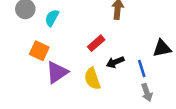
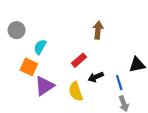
cyan semicircle: (52, 18) -> (40, 47), moved

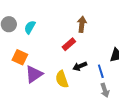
cyan semicircle: (40, 47) -> (30, 27), moved
red rectangle: (79, 60) -> (69, 44), moved

